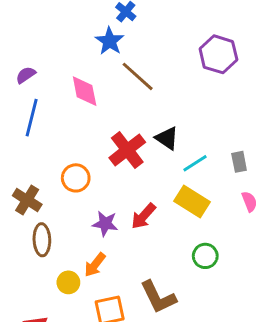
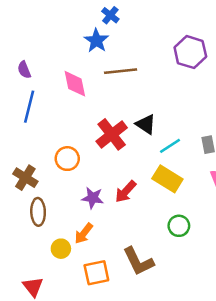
purple semicircle: (26, 75) -> (24, 70), turned -78
brown line: (138, 76) -> (121, 71), turned -48

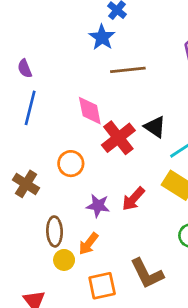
pink diamond: (75, 84) -> (90, 111), moved
brown ellipse: (38, 212) -> (55, 231), moved

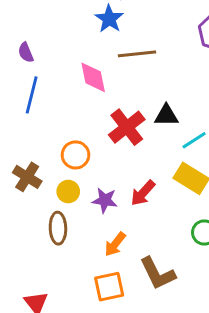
pink diamond: (90, 111) -> (93, 77), moved
black triangle: (155, 127) -> (166, 115), turned -35
orange arrow: (88, 244) -> (115, 244), moved
yellow circle: (64, 260) -> (68, 192), moved

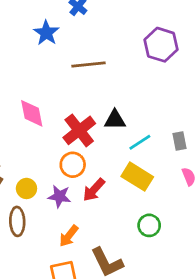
blue star: (109, 19) -> (46, 33), moved
pink diamond: (93, 77) -> (32, 113), moved
orange circle: (76, 155) -> (73, 165), moved

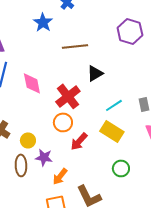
black triangle: (115, 120) -> (95, 73), moved, turned -30
purple star: (59, 196) -> (44, 157), moved

